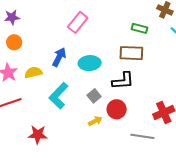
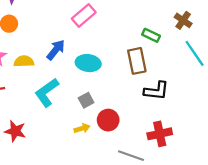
brown rectangle: (131, 53) -> (137, 61), turned 65
black L-shape: (123, 81) -> (156, 91), moved

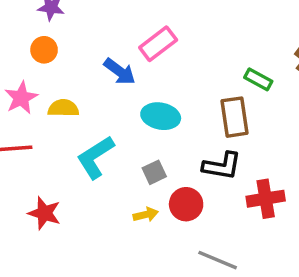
blue arrow: (56, 50) -> (120, 72), moved, turned 85
black L-shape: (156, 91) -> (222, 166), moved
red cross: (160, 134) -> (266, 199), moved

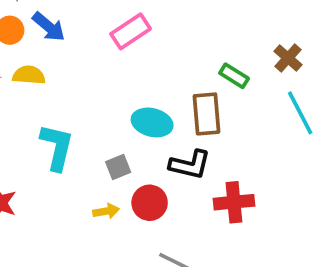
blue arrow: (120, 72) -> (49, 27), moved
yellow semicircle: (63, 108) -> (29, 75), moved
cyan ellipse: (161, 116) -> (152, 122), moved
cyan L-shape: (95, 157) -> (57, 147), turned 132

